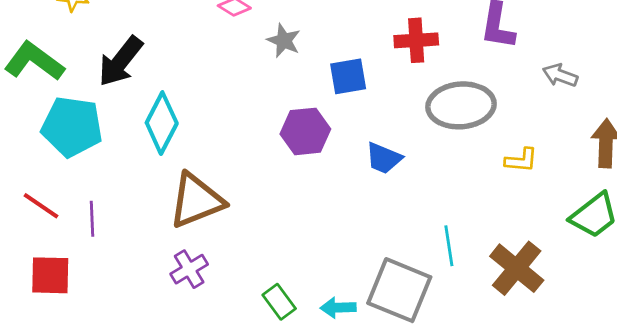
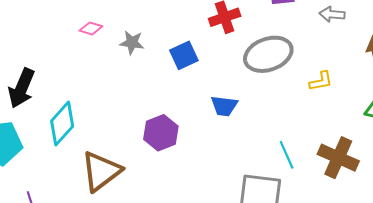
cyan diamond: (162, 123) -> (62, 124), turned 30
purple hexagon: (305, 131) -> (161, 133), moved

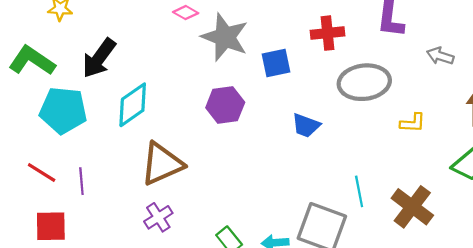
gray star: (132, 43) -> (225, 37), size x1.8
purple hexagon: (161, 133) -> (225, 105), moved

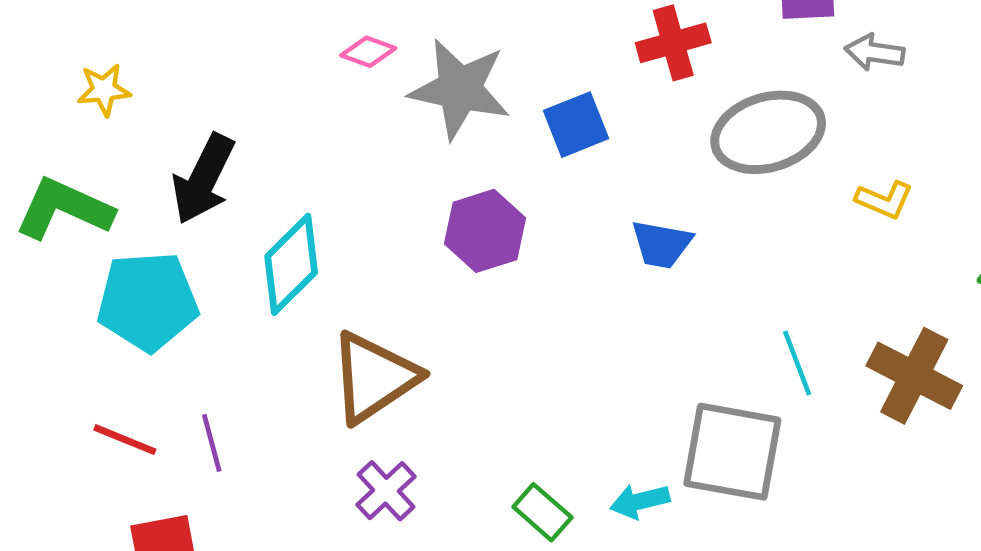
gray arrow: (440, 56) -> (875, 52), moved
yellow L-shape: (413, 123) -> (884, 200), turned 30

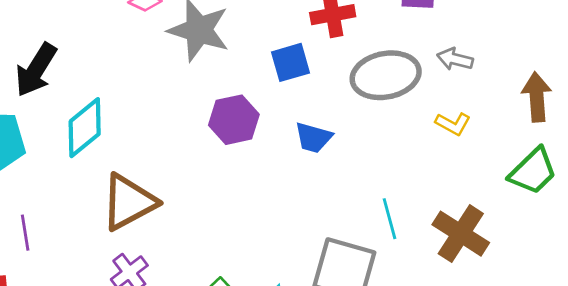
gray arrow: (875, 52) -> (455, 59), moved
blue square: (576, 125) -> (290, 62), moved
purple hexagon: (485, 231) -> (234, 120), moved

